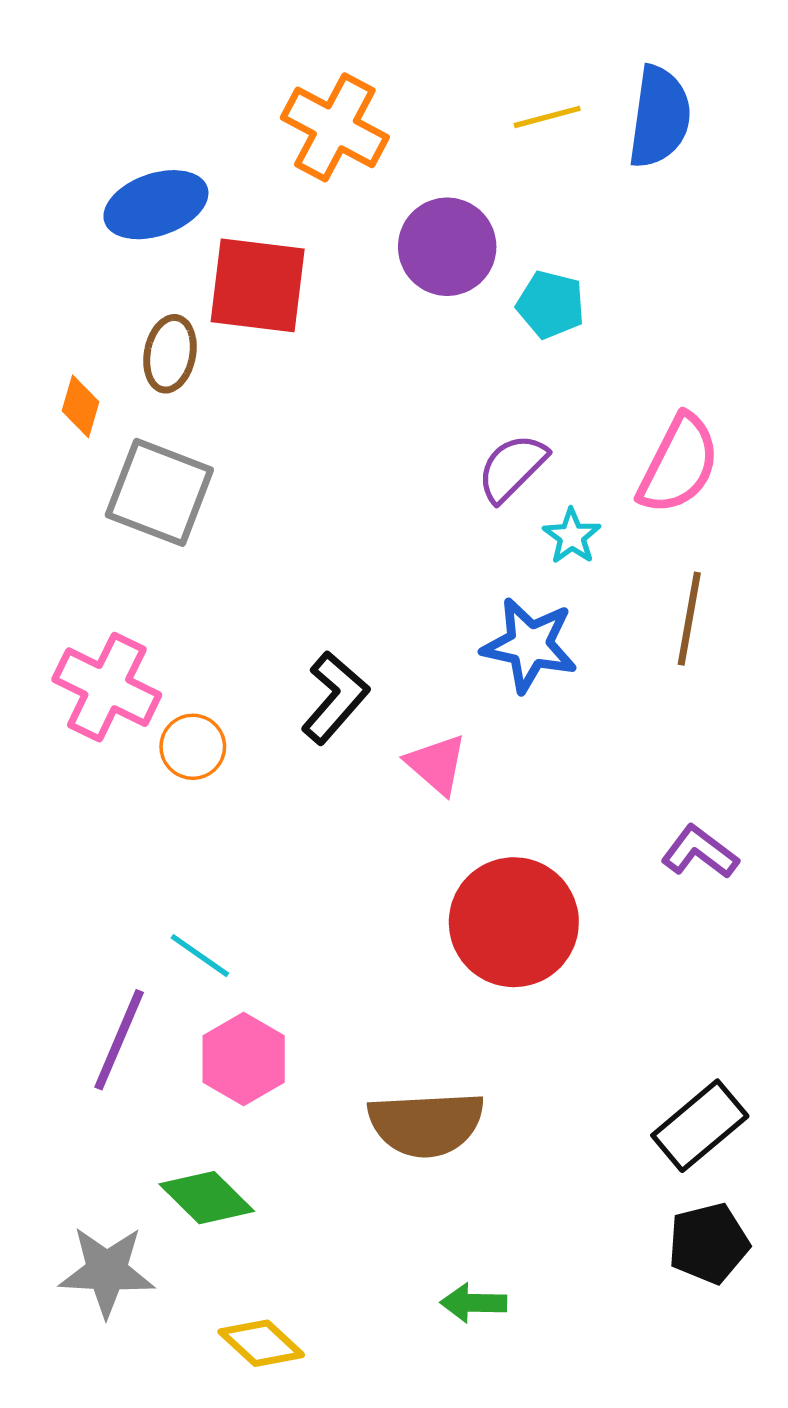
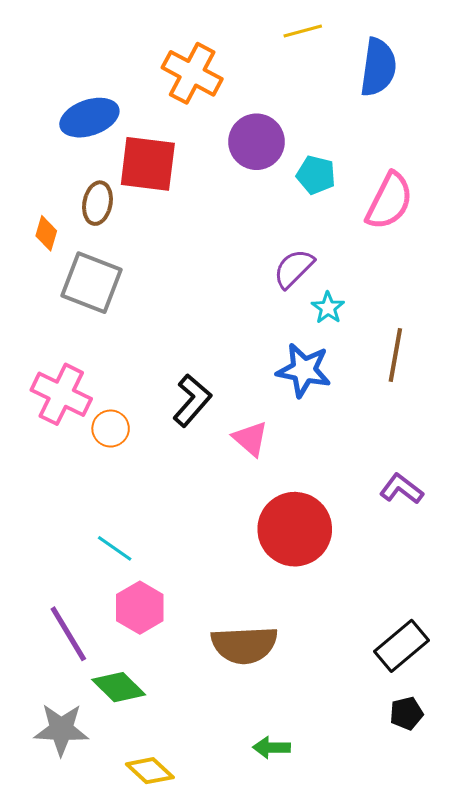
yellow line: (547, 117) -> (303, 31), moved
pink semicircle: (679, 464) -> (389, 201), moved
purple line: (119, 1040) -> (68, 634), moved, turned -54
black pentagon: (709, 1243) -> (406, 713), size x0.7

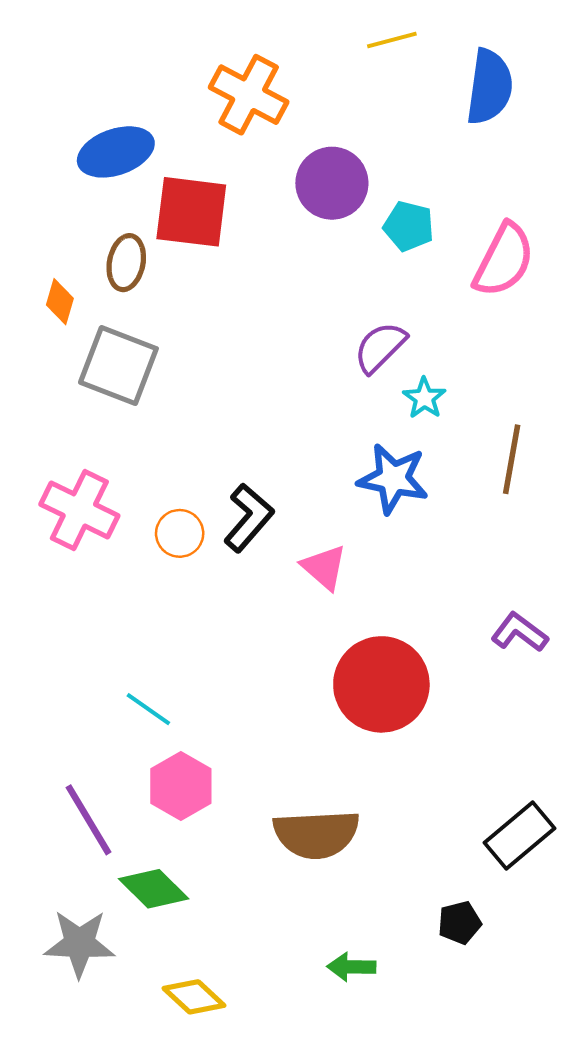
orange circle: (111, 429) -> (180, 533), moved
black pentagon: (406, 713) -> (460, 923), moved

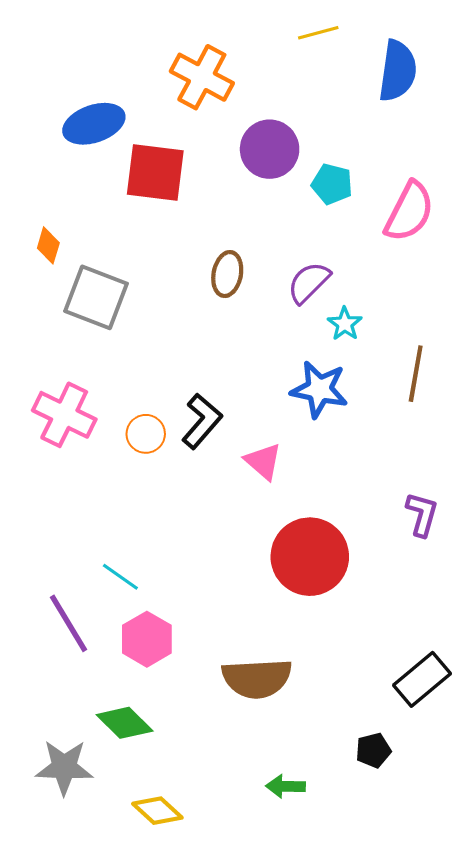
brown ellipse: (126, 263) -> (227, 274), moved
purple L-shape: (519, 632) -> (422, 514), turned 69
purple line: (88, 820) -> (68, 623), moved

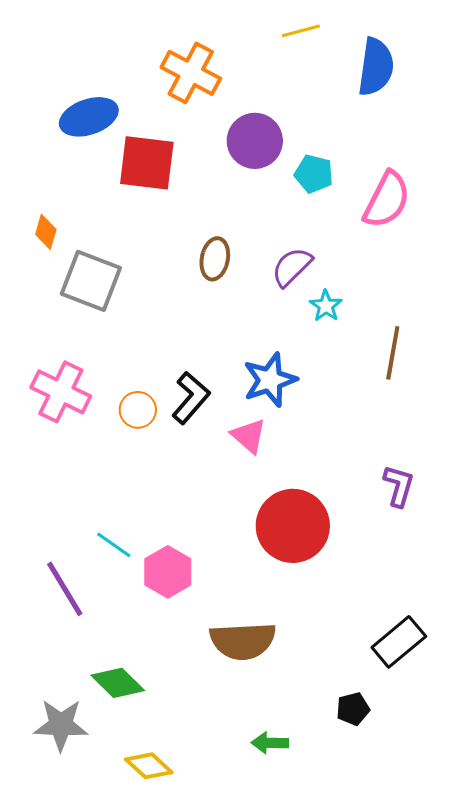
blue star: (319, 389) -> (270, 380), moved, turned -30
pink hexagon: (147, 639) -> (168, 572), moved

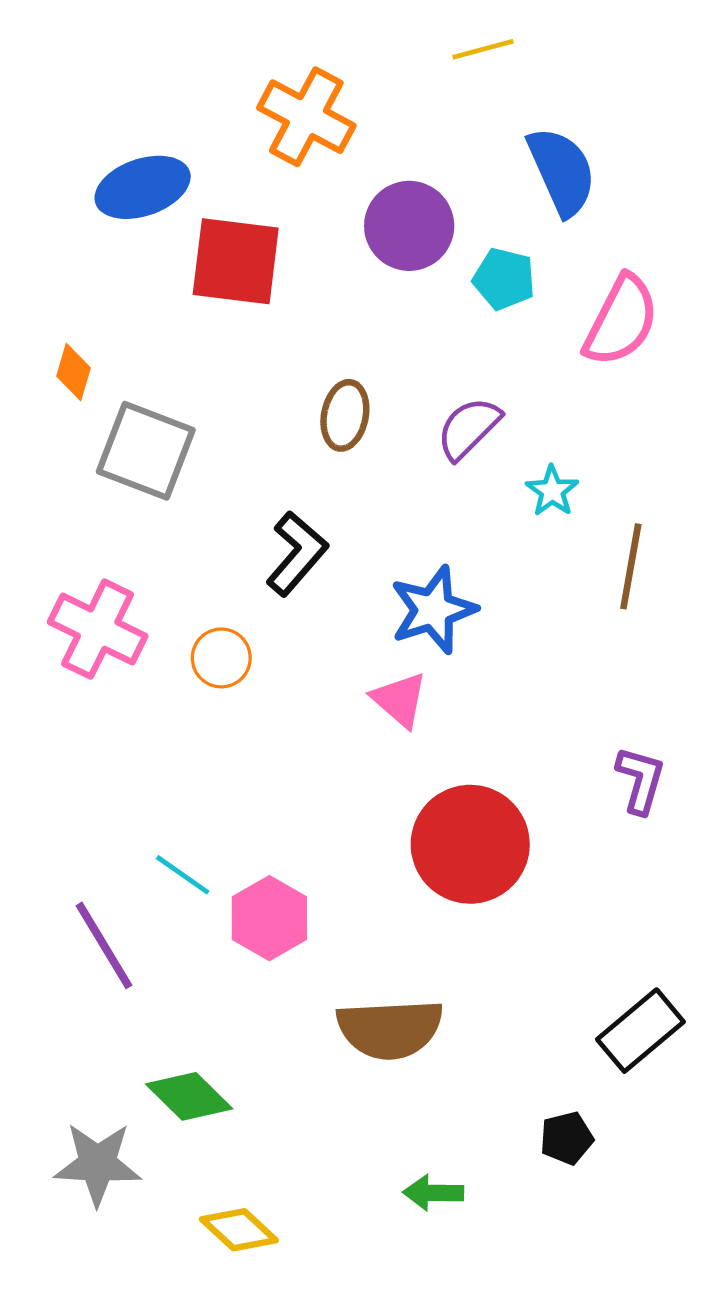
blue semicircle: (376, 67) -> (562, 171), moved, turned -32
cyan star: (326, 306) -> (552, 491), moved
black L-shape: (191, 398) -> (297, 554), moved

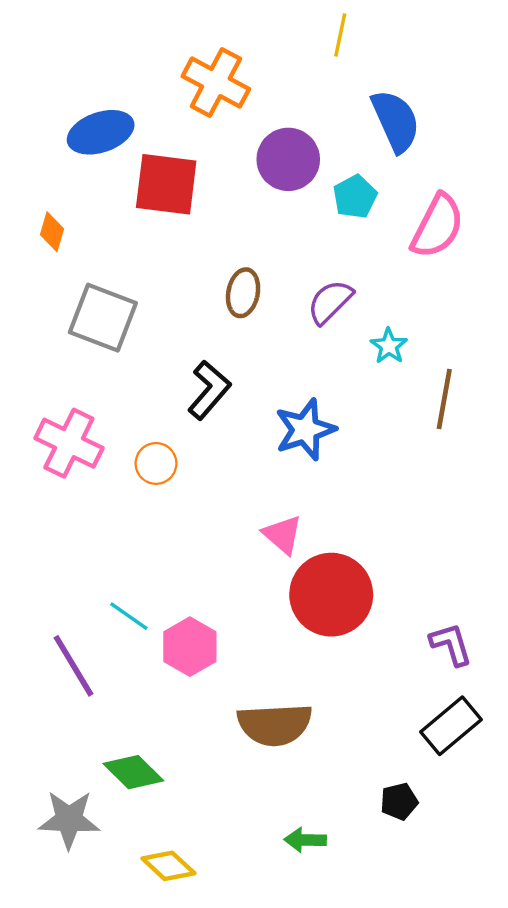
yellow line: (483, 49) -> (340, 35), turned -63
cyan pentagon: (504, 279) -> (355, 197), turned 30
orange diamond: (73, 372) -> (52, 232), moved
pink triangle: (400, 700) -> (283, 535), moved
purple L-shape: (640, 780) -> (451, 644), moved, turned -33

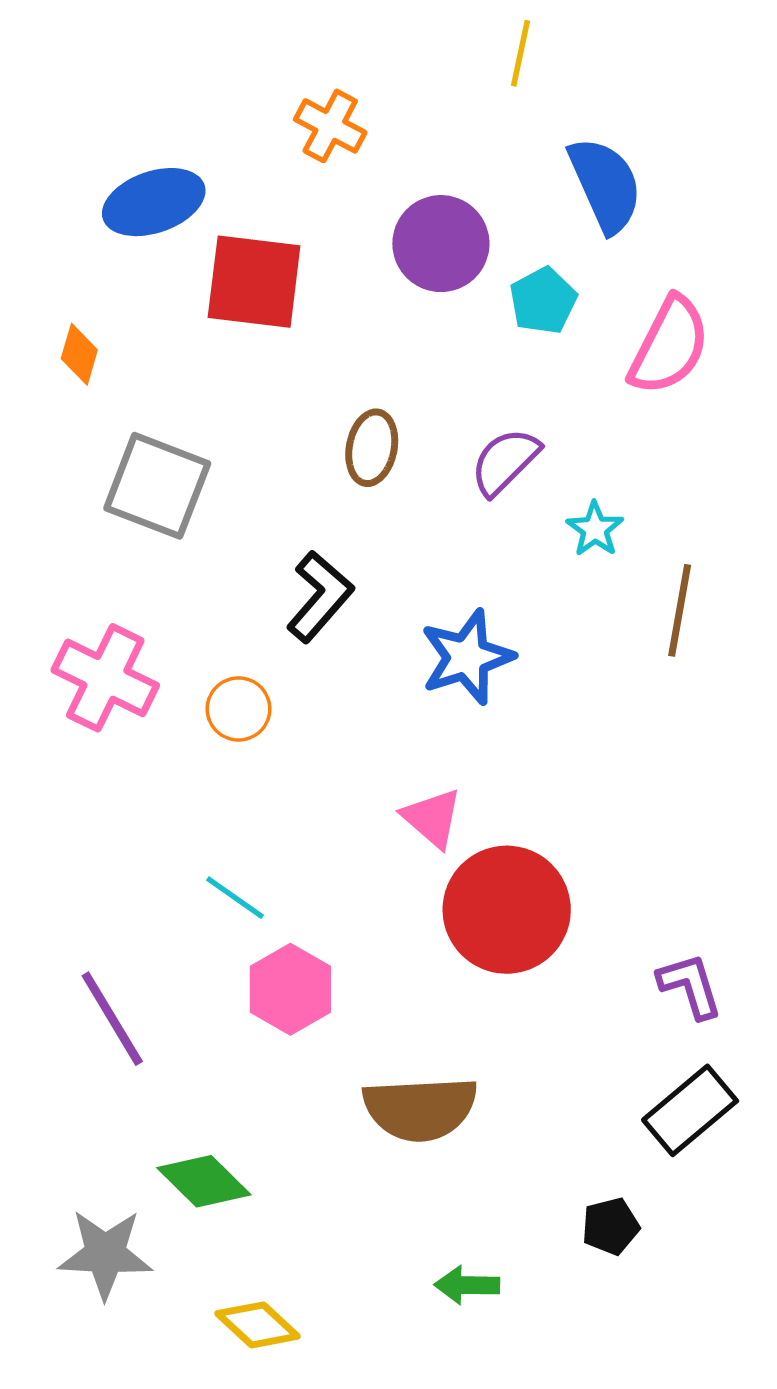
orange cross: (216, 83) -> (330, 126), size x0.7
cyan line: (129, 616) -> (235, 898), moved

